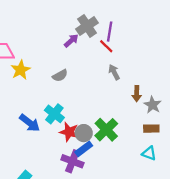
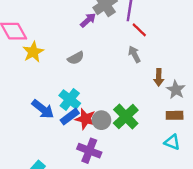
red line: (106, 46) -> (139, 30), moved
blue rectangle: (84, 149) -> (70, 117), moved

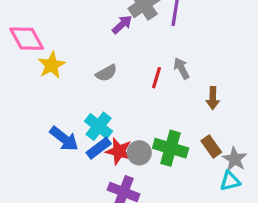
red line: (139, 30) -> (156, 78), moved, turned 63
gray star: (176, 90) -> (235, 159), moved
brown rectangle: (175, 115) -> (211, 147), moved, turned 56
green cross: (126, 117) -> (171, 148), turned -30
cyan triangle: (172, 142) -> (230, 181), turned -35

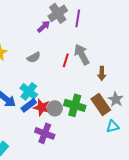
gray arrow: (181, 68) -> (82, 54), size x1.5
brown rectangle: (211, 147) -> (101, 104), size x1.5
gray star: (235, 159) -> (116, 99), moved

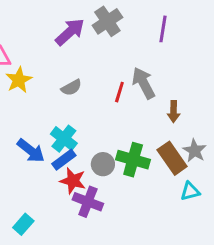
purple line: (78, 18) -> (163, 29), moved
purple arrow: (44, 26) -> (70, 32), moved, size x1.5
red star: (42, 107) -> (73, 181), moved

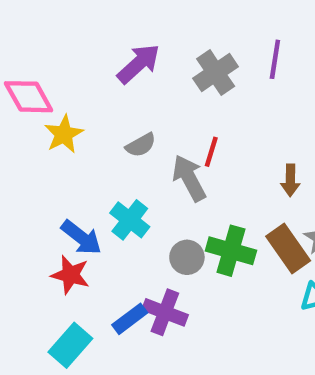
gray cross: (107, 21) -> (216, 72), moved
gray arrow: (144, 83) -> (189, 178), moved
blue rectangle: (64, 160) -> (130, 319), moved
red star: (73, 181) -> (70, 275), moved
cyan rectangle: (23, 224) -> (70, 345), size x1.4

